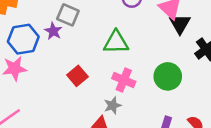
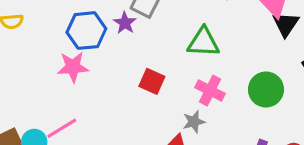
red square: (77, 76) -> (152, 81), turned -30

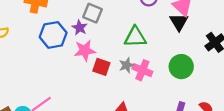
black triangle: (286, 24) -> (179, 22), moved
pink star: (73, 67) -> (85, 51), moved
gray star: (194, 122) -> (127, 65), moved

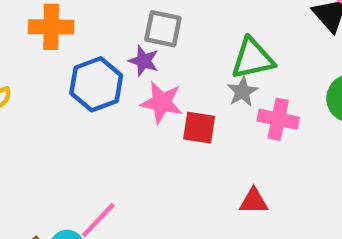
pink star: (85, 51) -> (162, 103), turned 30
gray star: (127, 65) -> (242, 92), moved

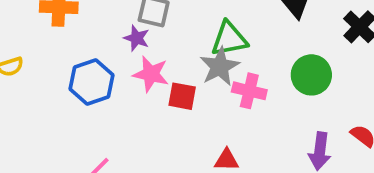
blue hexagon: (96, 84) -> (92, 82), moved
gray star: (242, 92) -> (220, 67), size x1.5

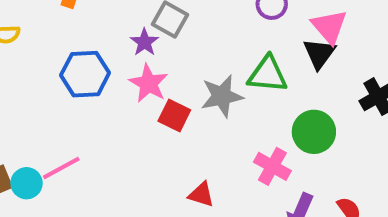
green triangle: (229, 39) -> (268, 74), moved
pink cross: (249, 91) -> (272, 166), moved

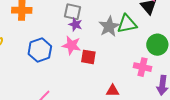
purple star: (144, 42) -> (75, 24), moved
gray star: (222, 96) -> (109, 27), moved

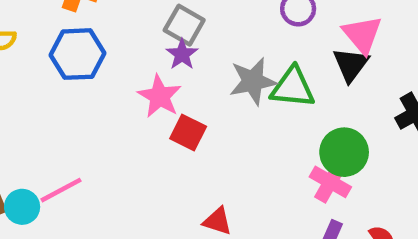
blue hexagon: (40, 50) -> (78, 54), moved
pink cross: (143, 67) -> (330, 182), moved

